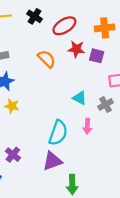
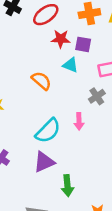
orange semicircle: (47, 59) -> (41, 81), moved
cyan triangle: (80, 98) -> (70, 65), moved
cyan semicircle: (58, 133) -> (48, 131), turned 30

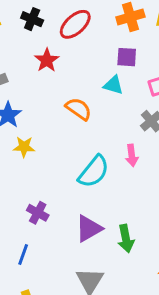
red star: (61, 39) -> (47, 60), moved, turned -30
purple triangle: (44, 162) -> (89, 229), moved

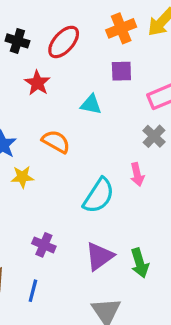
cyan triangle: (113, 85) -> (91, 104), moved
orange semicircle: (79, 109) -> (56, 142), moved

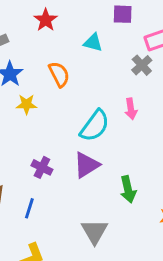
gray cross: (154, 136) -> (142, 65), moved
orange semicircle: (56, 142) -> (59, 74), turned 30
purple triangle: (99, 256) -> (86, 165), moved

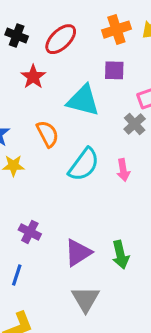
cyan triangle: (93, 43) -> (83, 100), size x1.6
cyan semicircle: (95, 126) -> (84, 165), moved
purple triangle: (86, 165) -> (78, 253), moved

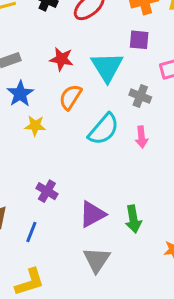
red star: (33, 77) -> (62, 59), moved, turned -30
cyan triangle: (83, 100) -> (107, 67), turned 40
gray cross: (135, 124) -> (140, 96), moved, turned -30
orange semicircle: (48, 134) -> (70, 97), turned -124

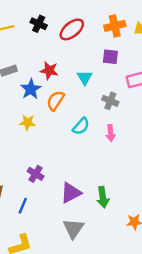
cyan triangle: (107, 67) -> (85, 78), size x0.6
blue star: (20, 94) -> (31, 89), moved
cyan semicircle: (104, 129) -> (81, 126), size x0.7

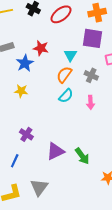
purple square: (110, 57) -> (93, 38), size x1.5
orange semicircle: (55, 101) -> (64, 75), moved
green arrow: (103, 197) -> (82, 156), turned -30
gray triangle: (73, 229) -> (39, 187), moved

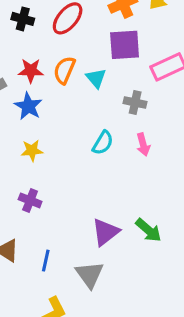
red star: (41, 48) -> (31, 71), moved
orange semicircle: (64, 75) -> (64, 70), moved
purple cross: (26, 134) -> (30, 200), moved
gray triangle: (39, 187) -> (90, 275), moved

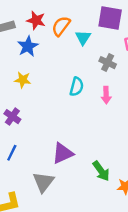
cyan semicircle: (103, 143) -> (77, 87), turned -30
green arrow: (148, 230) -> (101, 171), moved
blue line: (46, 261) -> (12, 153), moved

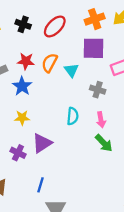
blue line: (12, 153) -> (41, 185), moved
purple triangle: (63, 153) -> (42, 143), moved
green arrow: (101, 171) -> (104, 143), moved

